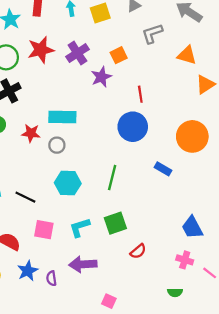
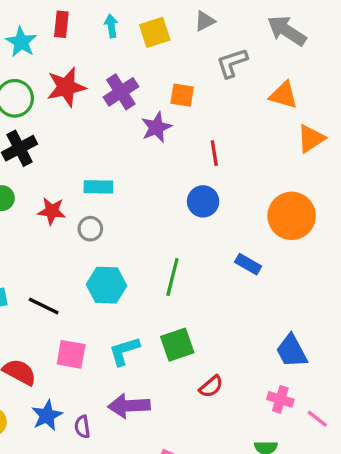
orange square: (119, 55) -> (182, 95), turned 35
cyan rectangle: (62, 117) -> (98, 187), size x0.7
blue circle: (133, 127) -> (203, 201), size x0.7

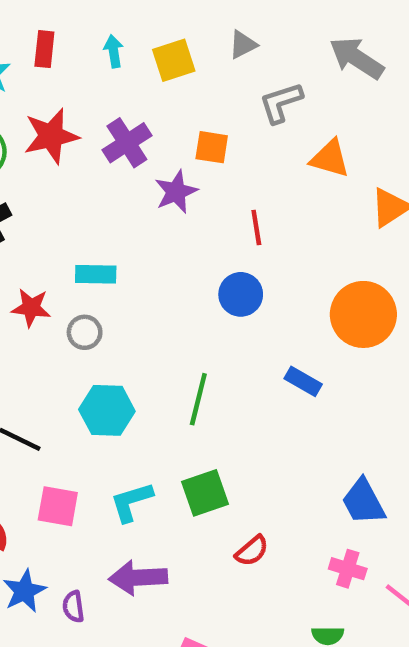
orange triangle: (284, 95) -> (330, 158), moved

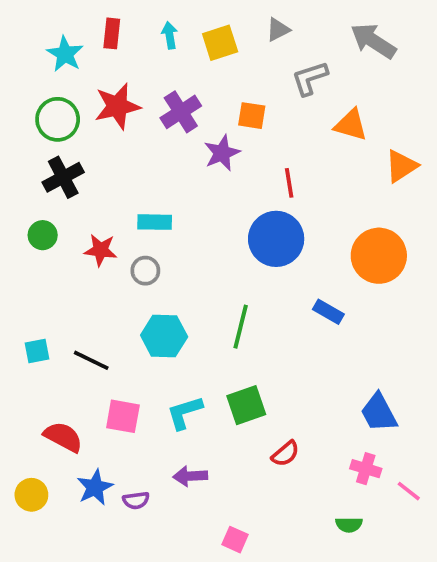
blue circle: (241, 294) -> (276, 239), size x1.5
purple arrow: (138, 578) -> (190, 476), size x0.7
purple semicircle: (73, 607) -> (136, 500), turned -90

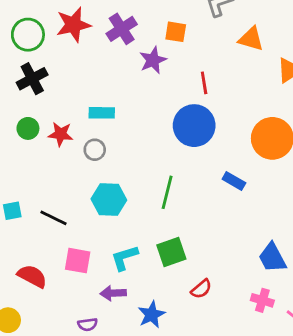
green circle: (43, 235) -> (28, 128), moved
purple arrow: (190, 476) -> (113, 293), moved
blue star: (95, 487) -> (152, 315), moved

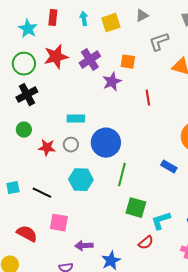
blue circle: (194, 126) -> (106, 143), moved
red star: (61, 134) -> (47, 148), moved
green square: (171, 252) -> (136, 208), moved, turned 35
cyan L-shape: (125, 258) -> (161, 221), moved

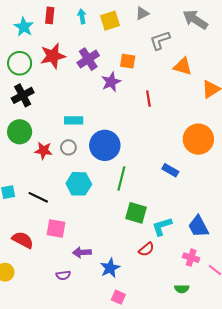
green circle: (24, 130) -> (20, 132), size x1.5

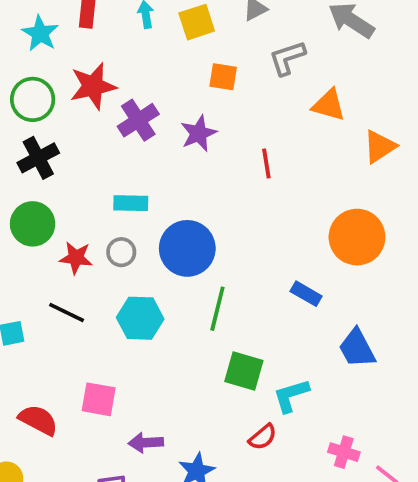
purple cross: (88, 59) -> (138, 120), moved
orange square: (128, 61) -> (223, 77), moved
black line: (38, 197) -> (67, 313), moved
blue trapezoid: (198, 226) -> (357, 348), moved

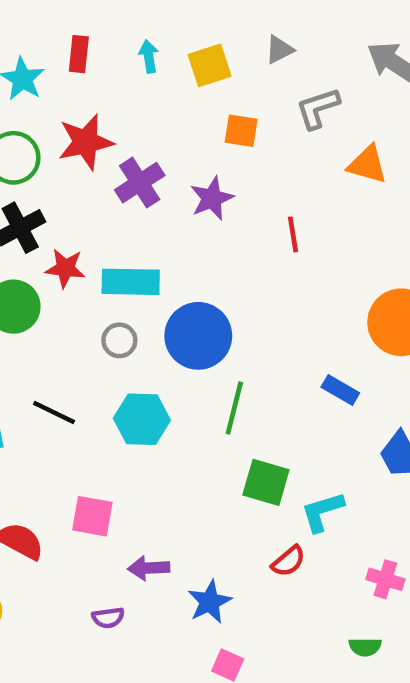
cyan rectangle: (131, 203) -> (131, 282), size x1.4
red star: (76, 258) -> (65, 268), moved

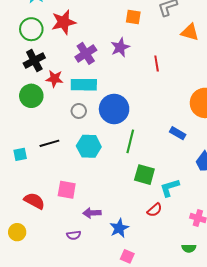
purple cross: (140, 183) -> (86, 53), moved
black line: (54, 413) -> (49, 143), turned -42

